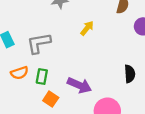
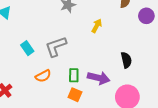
black semicircle: (130, 74) -> (126, 60), moved
green rectangle: (42, 76) -> (74, 75), moved

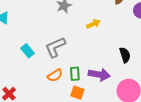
yellow arrow: (97, 26) -> (93, 24), turned 40
orange semicircle: (43, 76) -> (55, 75), moved

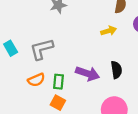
yellow arrow: (93, 24) -> (109, 31), moved
purple arrow: (99, 75) -> (87, 73), moved

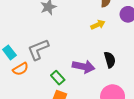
orange semicircle: (36, 80) -> (20, 69), moved
green rectangle: (58, 82) -> (58, 78), turned -40

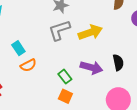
yellow arrow: (98, 25) -> (90, 32), moved, size x1.6
gray L-shape: (38, 49) -> (59, 30), moved

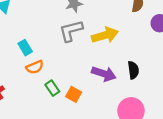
green rectangle: (65, 77) -> (52, 88), moved
orange square: (65, 96) -> (74, 94), moved

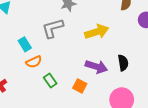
gray L-shape: (71, 31) -> (53, 28), moved
orange square: (74, 94) -> (80, 86), moved

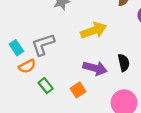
gray L-shape: (53, 28) -> (43, 45), moved
orange square: (80, 86) -> (78, 90), turned 32

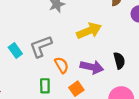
orange semicircle: (27, 66) -> (62, 65), moved, turned -91
green rectangle: (46, 86) -> (45, 86), turned 40

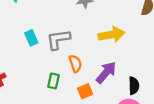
black semicircle: (119, 61) -> (134, 86), moved
purple arrow: (92, 67) -> (106, 73), turned -75

